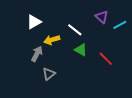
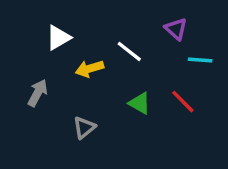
cyan line: (120, 25) -> (200, 60), moved, turned 32
green triangle: (81, 50) -> (140, 103), moved
gray arrow: (37, 54) -> (38, 93), moved

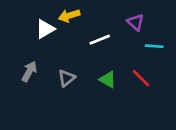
white line: (129, 51) -> (100, 40), turned -60
yellow arrow: (89, 69) -> (69, 16), moved
gray triangle: (84, 127) -> (66, 78), moved

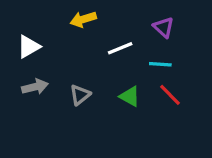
white triangle: (45, 29) -> (29, 47), moved
cyan line: (154, 46) -> (160, 64), moved
gray arrow: (29, 71) -> (35, 87), turned 48

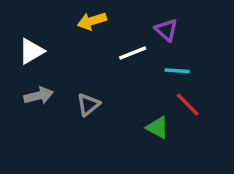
purple triangle: (164, 27) -> (166, 30), moved
green triangle: (130, 96) -> (157, 128), moved

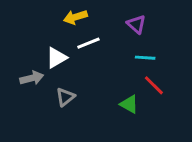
white triangle: (31, 51) -> (57, 58), moved
white line: (133, 53) -> (88, 43), moved
gray triangle: (88, 104) -> (65, 97), moved

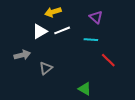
white triangle: (57, 58) -> (40, 31), moved
cyan line: (145, 58) -> (91, 40), moved
green triangle: (129, 104) -> (85, 89), moved

